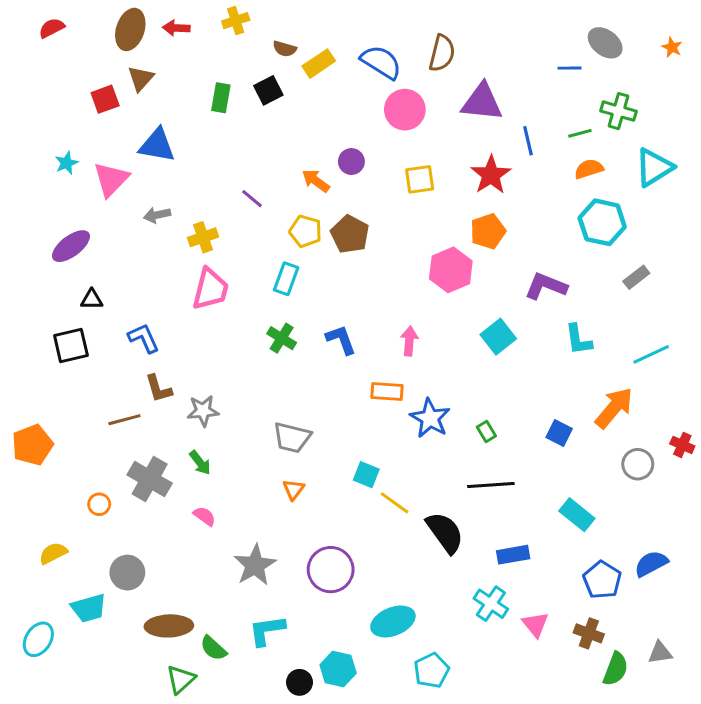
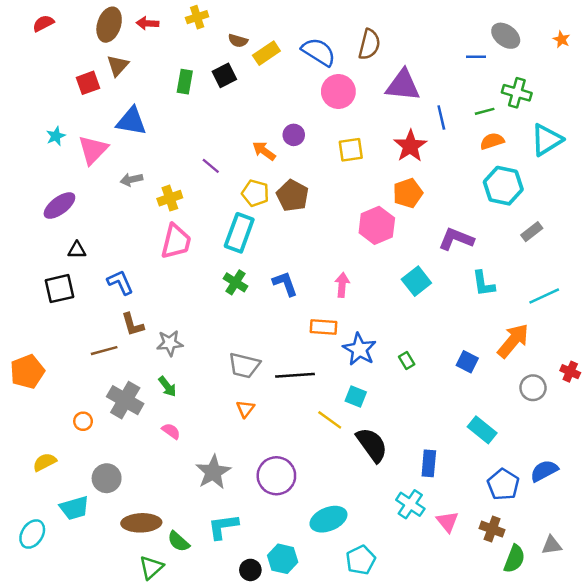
cyan rectangle: (286, 279) -> (239, 233), size x1.4
cyan square: (366, 475) -> (356, 396), moved
black line: (491, 485) -> (295, 375), moved
blue rectangle: (513, 555) -> (429, 463), turned -75

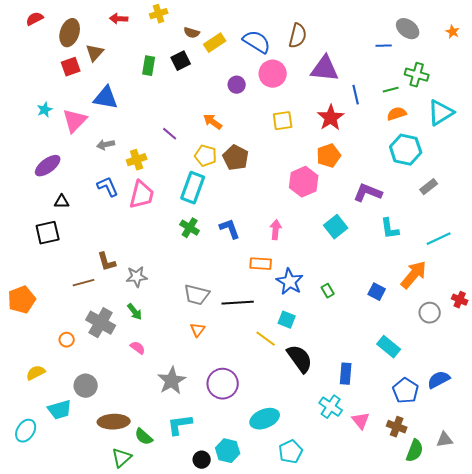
brown ellipse: (109, 25) -> (70, 33), moved
purple circle: (294, 135) -> (237, 85), moved
blue L-shape: (120, 282) -> (108, 187), moved

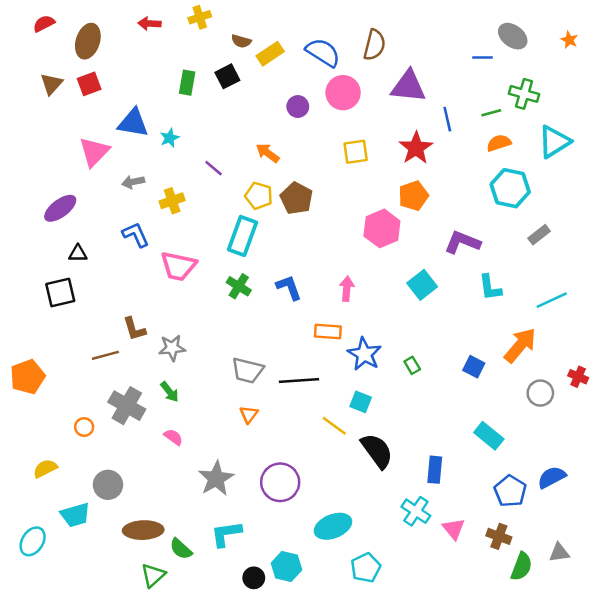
brown triangle: (95, 53) -> (51, 84), moved
cyan star: (45, 110) -> (170, 138), moved
pink trapezoid: (142, 195) -> (178, 266), moved, turned 88

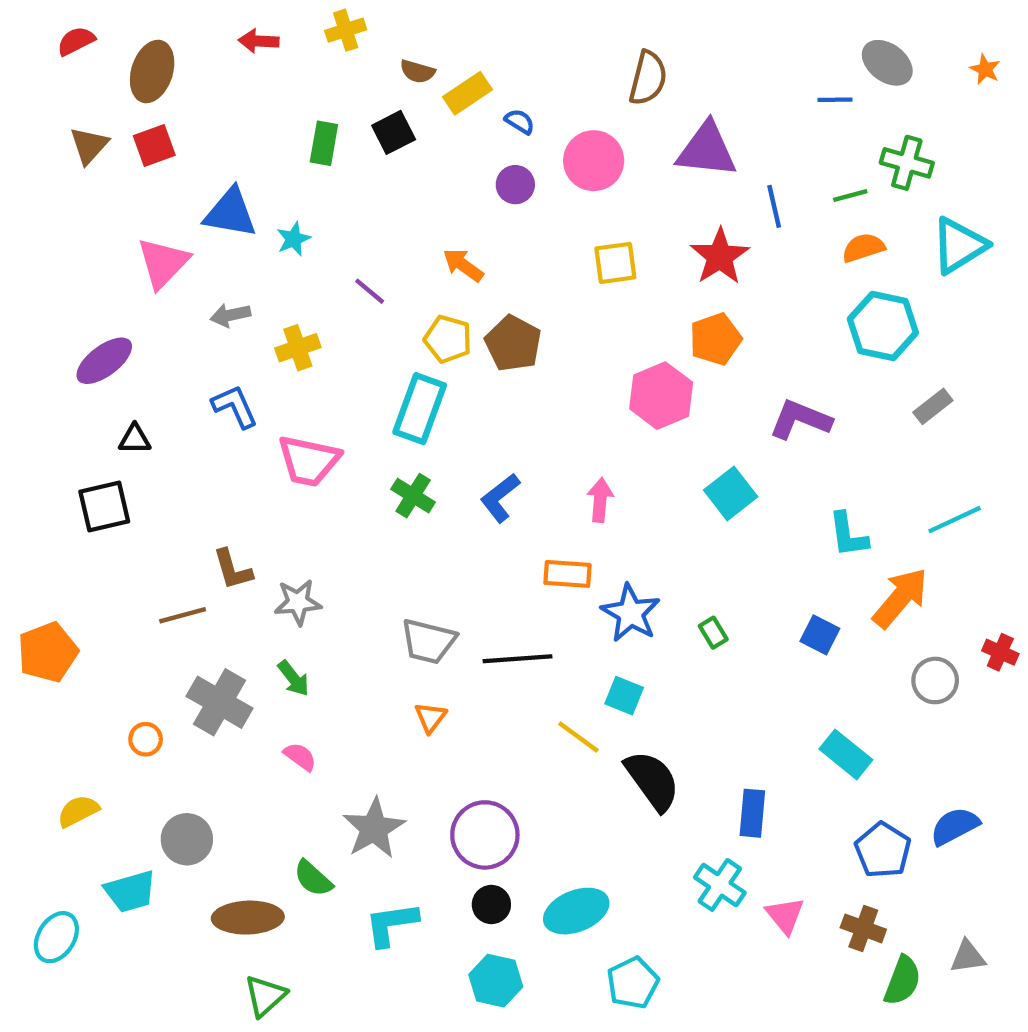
blue semicircle: (323, 52) -> (520, 122), moved, size x0.5
blue L-shape: (289, 287) -> (500, 498), turned -108
cyan L-shape: (490, 287) -> (848, 535), moved
green semicircle: (181, 549) -> (313, 878), moved
black circle: (254, 578) -> (491, 905), moved

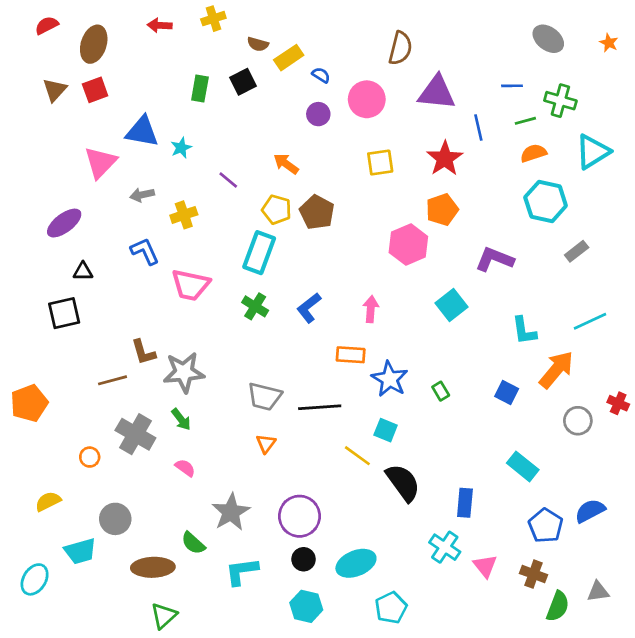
blue line: (835, 100) -> (512, 86), moved
gray star: (298, 602) -> (184, 372), size x1.4

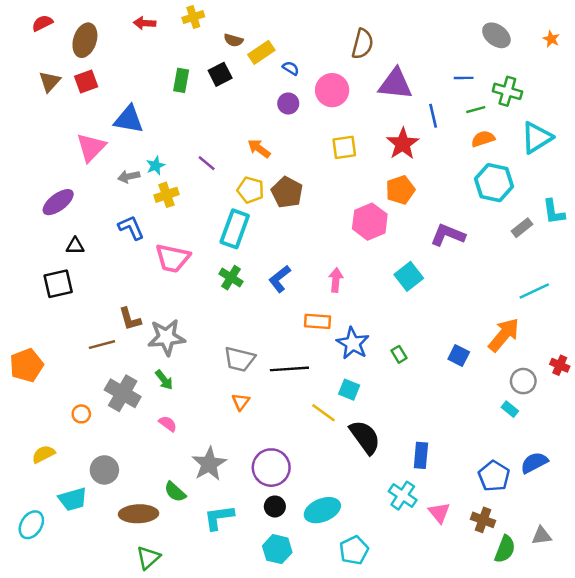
cyan star: (181, 148) -> (156, 166), moved
cyan L-shape: (524, 331) -> (554, 212), moved
cyan rectangle: (523, 466) -> (510, 409), moved, size x0.6

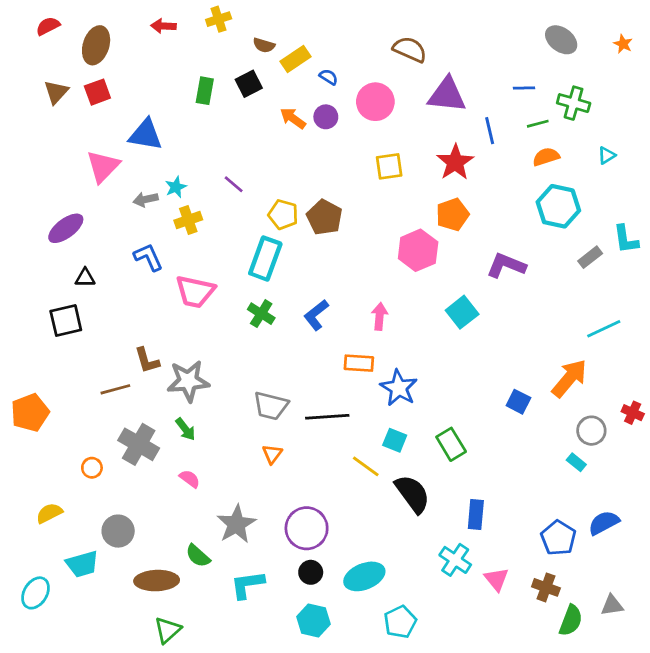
brown semicircle: (363, 44) -> (410, 49), turned -80
cyan triangle: (537, 138) -> (607, 155), size x0.5
orange arrow: (259, 149) -> (293, 118), moved
green rectangle: (399, 354) -> (451, 444), moved, size x1.6

